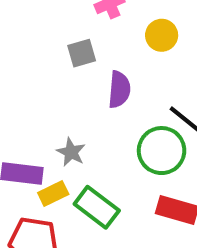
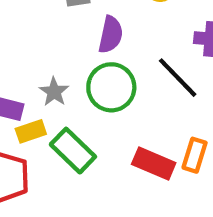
green circle: (162, 151) -> (111, 87), moved

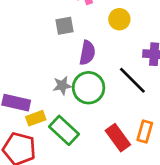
gray star: (54, 92) -> (62, 86), moved, turned 30
red rectangle: (154, 163) -> (118, 138), turned 32

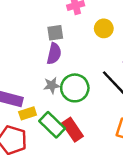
purple semicircle: (87, 53) -> (54, 54), moved
red rectangle: (118, 138) -> (73, 130), moved

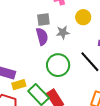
purple semicircle: (54, 54) -> (42, 36), turned -30
gray star: (52, 85) -> (63, 32), moved

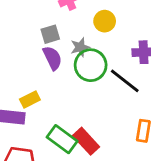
green circle: (58, 65) -> (91, 65), moved
yellow rectangle: (19, 85) -> (30, 99), moved

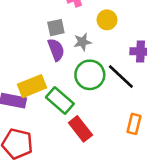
green circle: (91, 65) -> (90, 75), moved
yellow rectangle: (30, 99) -> (32, 86), size x1.5
green rectangle: (62, 139) -> (60, 101), moved

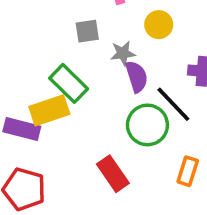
purple semicircle: (56, 50) -> (137, 77), moved
green circle: (90, 75) -> (147, 125), moved
green rectangle: (60, 101) -> (69, 83), moved

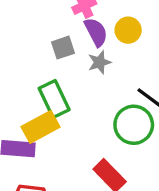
purple semicircle: (137, 77) -> (96, 32), moved
green rectangle: (69, 83) -> (54, 99), turned 30

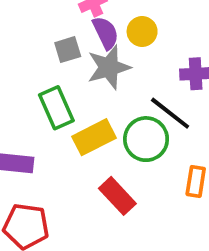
gray star: (99, 62) -> (109, 67), size x1.6
yellow rectangle: (41, 127) -> (94, 137), moved

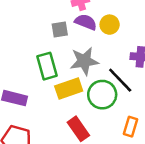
purple semicircle: (106, 33) -> (86, 22), turned -50
gray star: (109, 67) -> (84, 61), moved

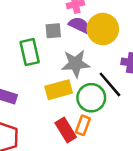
yellow circle: (110, 25) -> (103, 29), size x1.6
green rectangle: (47, 66) -> (30, 52), moved
orange rectangle: (130, 127) -> (83, 125), moved

